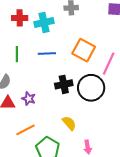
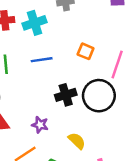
orange square: (84, 50) -> (86, 51), size x0.6
purple star: (29, 99) -> (40, 125), moved

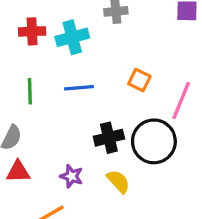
yellow semicircle: (77, 141) -> (118, 181), moved

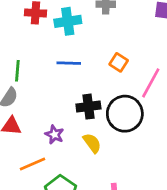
green line: (30, 91) -> (17, 71), moved

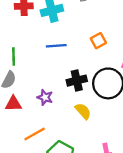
orange square: (119, 62) -> (98, 41), turned 35
purple star: (54, 135) -> (45, 97), moved

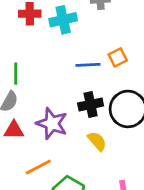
blue line: (56, 46) -> (88, 65), moved
purple star: (45, 97) -> (52, 124), size x1.6

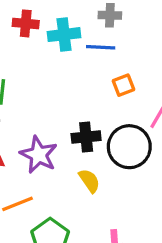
blue line: (88, 65) -> (101, 47), moved

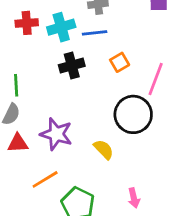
black cross: (86, 137) -> (72, 66), moved

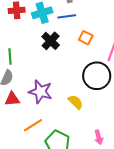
orange square: (120, 62) -> (86, 38), turned -32
black cross: (72, 66) -> (51, 41), turned -30

